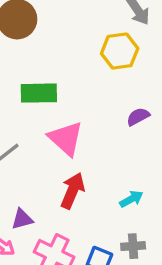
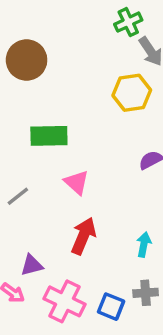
pink triangle: (66, 138) -> (77, 182), size x0.7
cyan arrow: (131, 199) -> (144, 245), turned -50

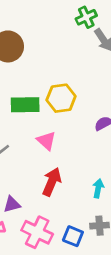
yellow hexagon: (132, 93) -> (61, 98), moved

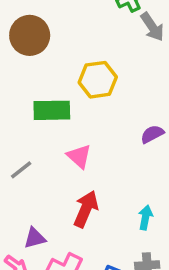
yellow hexagon: (61, 98) -> (98, 80), moved

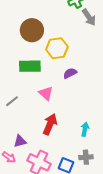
brown circle: (30, 35) -> (32, 30), moved
purple semicircle: (152, 134) -> (70, 73), moved

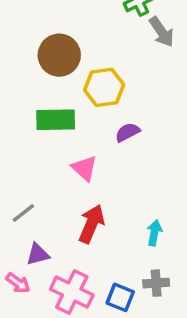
gray line: (12, 101) -> (23, 213), moved

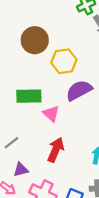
green rectangle: (56, 120) -> (29, 96), moved
purple semicircle: (127, 132) -> (79, 90), size x1.6

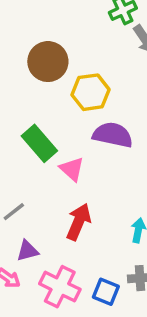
purple semicircle: (79, 90) -> (113, 135), turned 40
green rectangle: (29, 96) -> (39, 143), turned 50

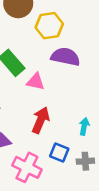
pink triangle: (72, 169) -> (36, 82), turned -30
blue square: (106, 292) -> (59, 152), moved

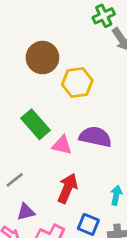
purple semicircle: (65, 57) -> (95, 137), moved

